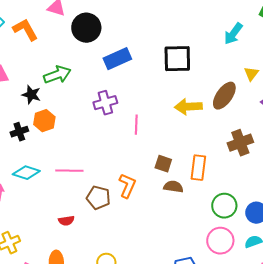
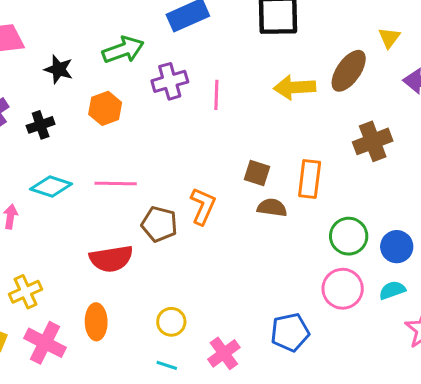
green arrow: (57, 75) -> (123, 50), moved
orange hexagon: (44, 121) -> (105, 108), moved
pink line: (136, 125) -> (216, 95), moved
red semicircle: (66, 221) -> (111, 259), size x1.8

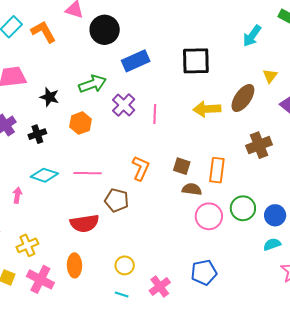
purple cross: (170, 81) -> (124, 105), turned -30
orange L-shape: (203, 206) -> (141, 168), moved
pink circle: (343, 289) -> (209, 216), moved

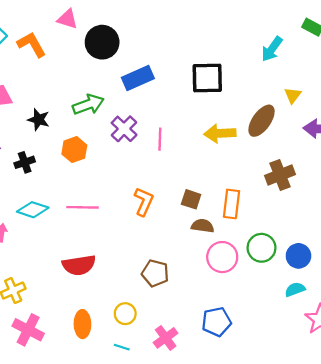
brown pentagon: (117, 200) -> (155, 273), moved
orange ellipse: (74, 265) -> (82, 324), moved

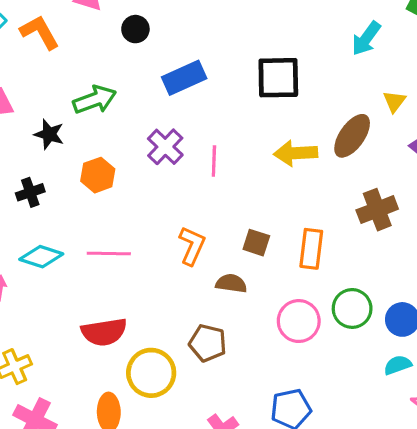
black circle: (102, 42) -> (135, 29), size x0.6
green arrow: (88, 105) -> (95, 100), moved
brown semicircle: (203, 226) -> (231, 283), moved
yellow circle: (125, 314) -> (151, 373), moved, size x1.6

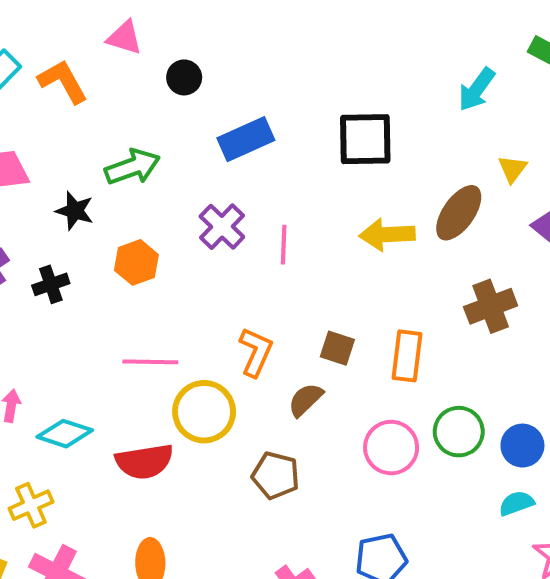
cyan diamond: (41, 257) -> (65, 434), moved
brown semicircle: (231, 283) -> (306, 400), turned -52
yellow circle: (151, 373) -> (204, 412), moved

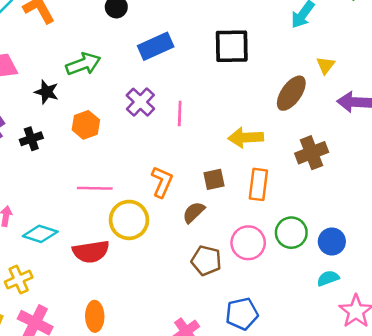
yellow arrow: (387, 235) -> (246, 138), moved
brown square: (337, 348) -> (214, 179), turned -30
brown pentagon: (276, 475) -> (206, 261), moved

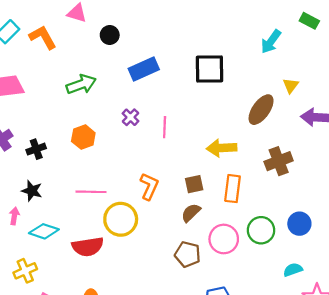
black star: (47, 92) -> (32, 191), moved
purple cross: (140, 102) -> (131, 117), size x0.7
brown semicircle: (194, 212) -> (191, 213), moved
blue circle: (332, 242) -> (299, 224), moved

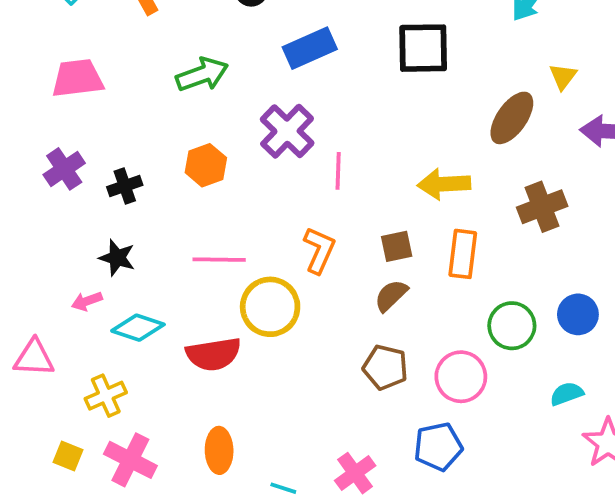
purple cross: (131, 117) -> (287, 131), size x1.8
pink line: (165, 127) -> (338, 171), moved
pink arrow: (14, 216) -> (87, 301), turned -119
pink circle: (224, 239) -> (461, 377), moved

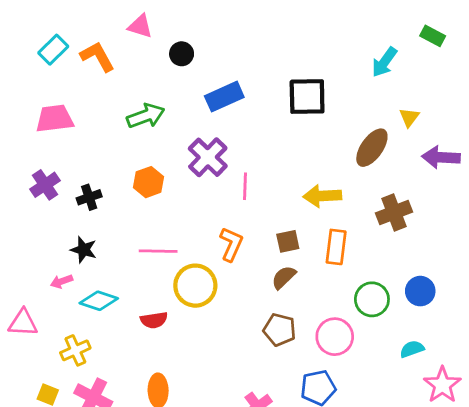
red semicircle: (213, 354) -> (154, 320), size x0.7

